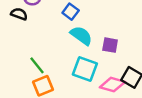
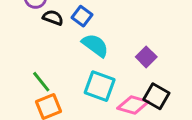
black semicircle: (19, 14) -> (53, 18), moved
purple square: (110, 45) -> (146, 57), moved, turned 35

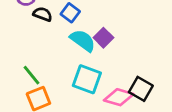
purple square: (146, 57) -> (103, 38), moved

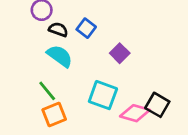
cyan semicircle: (83, 40) -> (60, 56), moved

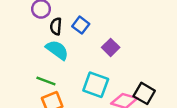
black semicircle: (58, 30) -> (56, 26), turned -105
green line: (47, 91) -> (46, 81), turned -30

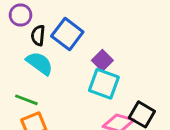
blue square: (81, 25) -> (67, 34), size x1.5
cyan square: (96, 85) -> (104, 84), moved

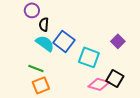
blue square: (67, 34) -> (64, 41), moved
purple square: (102, 60) -> (118, 41), moved

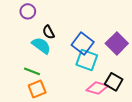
black semicircle: (44, 24) -> (48, 32), moved, turned -32
blue square: (64, 41) -> (83, 43), moved
purple square: (118, 41) -> (117, 43), size x1.5

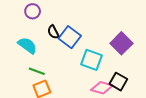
blue square: (83, 43) -> (70, 37), moved
cyan semicircle: (41, 46) -> (27, 45), moved

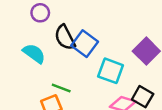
black semicircle: (53, 32) -> (65, 37), size x1.5
green line: (37, 71) -> (61, 88), moved

